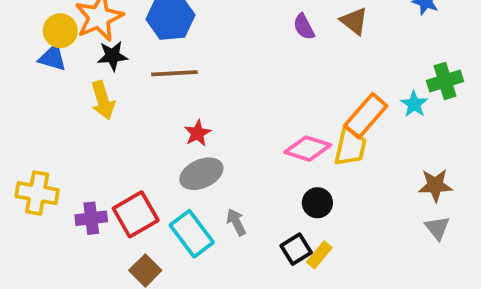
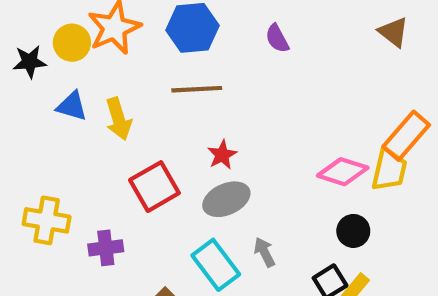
purple semicircle: (304, 27) -> (277, 38), moved
black star: (112, 56) -> (30, 62), moved
blue triangle: (53, 58) -> (72, 106), moved
red square: (136, 214) -> (154, 187), moved

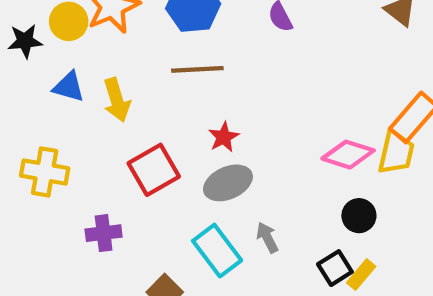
yellow cross: (47, 220) -> (45, 172), moved

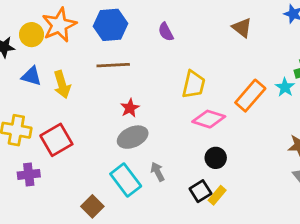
yellow trapezoid: (396, 152) -> (194, 84), moved
red square: (154, 170) -> (56, 140), moved
purple cross: (104, 233) -> (29, 174), moved

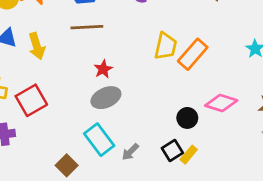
orange rectangle: (250, 96) -> (193, 54), moved
pink diamond: (209, 119) -> (221, 103), moved
gray arrow: (158, 172) -> (130, 152), moved, turned -108

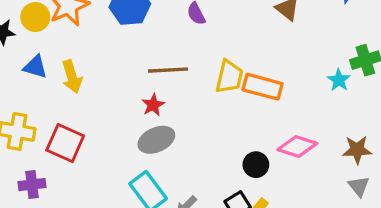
brown line: (87, 27) -> (168, 70), moved
orange rectangle: (193, 54) -> (263, 87), turned 64
red square: (31, 100) -> (65, 143), turned -36

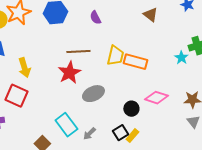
yellow arrow: (72, 77) -> (24, 68), moved
red star: (153, 105) -> (69, 73), size x1.6
gray ellipse: (156, 140) -> (93, 94), moved

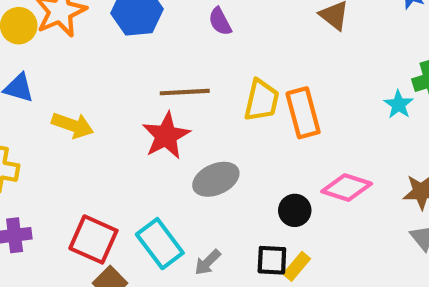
orange rectangle: (135, 62) -> (303, 113), turned 60
yellow arrow: (24, 68) -> (73, 125), turned -54
red square: (16, 96) -> (93, 239), moved
black square: (120, 133) -> (272, 260), turned 35

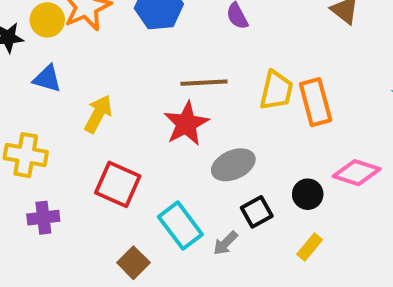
yellow arrow: (73, 125) -> (98, 114), turned -81
red square: (93, 239) -> (118, 184), moved
black square: (272, 260) -> (257, 212), moved, turned -32

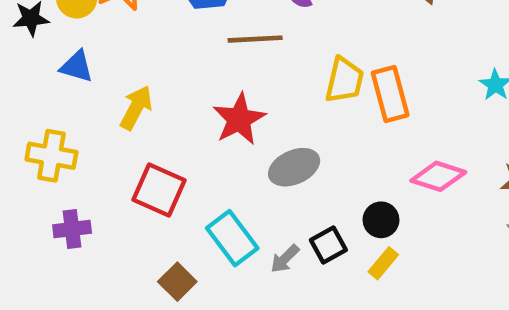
brown line: (204, 83) -> (255, 39), moved
black circle: (308, 194) -> (381, 220), moved
black square: (257, 212) -> (328, 245), moved

